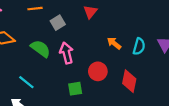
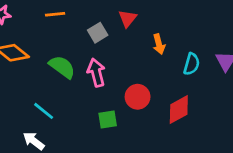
gray square: (58, 23) -> (98, 33), moved
orange arrow: (114, 43) -> (159, 44), moved, turned -144
red diamond: (129, 81) -> (179, 110), turned 50

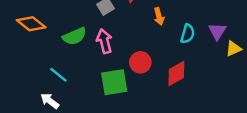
green semicircle: (62, 67) -> (75, 36), turned 120
green square: (108, 120) -> (114, 82), size x1.6

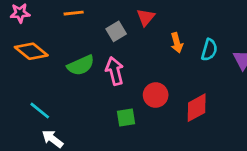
cyan semicircle: (188, 34) -> (209, 50), moved
cyan line: (58, 75) -> (40, 111), moved
green square: (114, 82) -> (126, 118), size x0.6

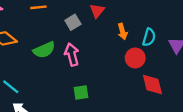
red circle: (156, 95) -> (135, 58), moved
red diamond: (197, 108) -> (152, 84), moved, turned -75

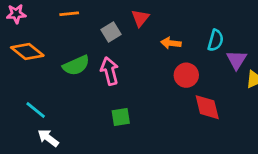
orange arrow: (123, 31) -> (171, 43), turned 112
cyan semicircle: (149, 37) -> (216, 40), moved

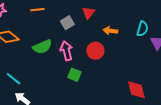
red circle: (186, 75) -> (95, 51), moved
red diamond: (207, 107) -> (136, 90), moved
green square: (121, 117) -> (74, 75), moved, turned 32

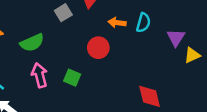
cyan semicircle: (142, 29) -> (143, 23), moved
pink arrow: (66, 51) -> (40, 75), moved

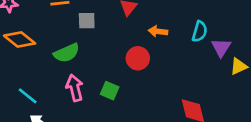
gray square: (63, 13) -> (87, 21), moved, turned 30
cyan semicircle: (143, 23) -> (200, 31), moved

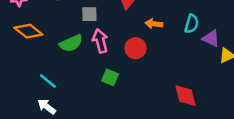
purple triangle: (221, 48) -> (211, 38), turned -36
pink arrow: (75, 88) -> (100, 41), moved
cyan line: (28, 96) -> (48, 81), moved

